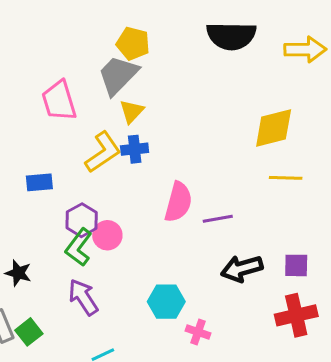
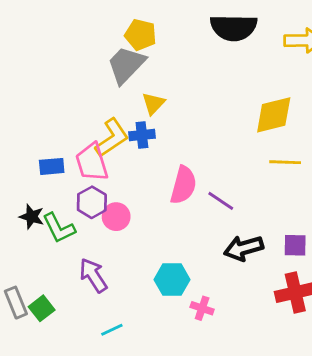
pink trapezoid: (59, 101) -> (92, 162), moved
yellow triangle: (132, 111) -> (153, 103), moved
purple line: (218, 219) -> (221, 201), turned 44
green L-shape: (79, 247) -> (59, 228), moved, turned -63
black star: (18, 273) -> (32, 217), moved

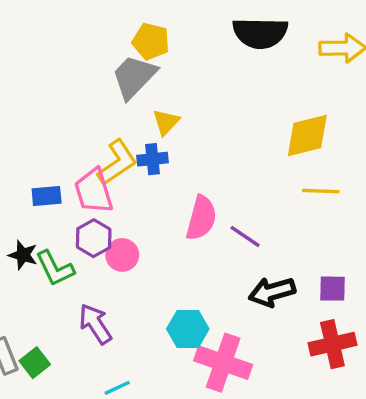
pink cross: (202, 308) -> (223, 363), size x2.0

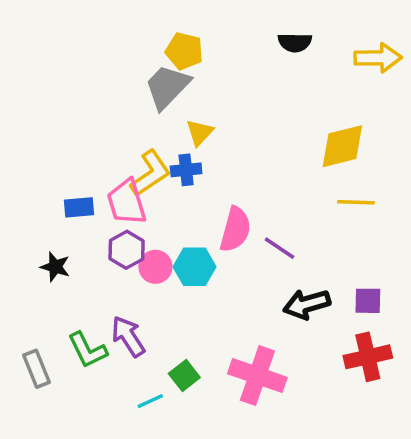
black semicircle: (260, 33) -> (295, 42), size x0.6
green L-shape: (55, 268) -> (87, 350), moved
cyan hexagon: (188, 329) -> (195, 267), moved
green square: (35, 363) -> (184, 376), moved

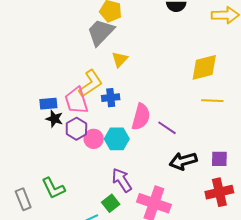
blue cross: (186, 170) -> (111, 98), moved
black star: (55, 267) -> (54, 119), moved
purple arrow: (128, 336) -> (122, 180), moved

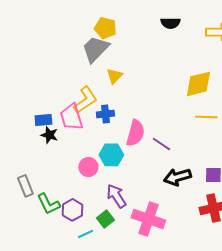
purple hexagon: (76, 129) -> (72, 210), moved
pink circle: (94, 139) -> (88, 167), moved
gray rectangle: (23, 199) -> (25, 186), moved

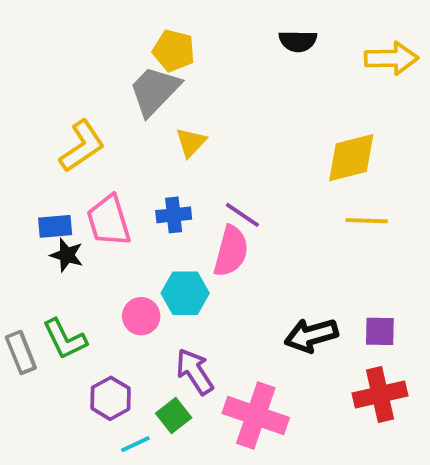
yellow L-shape: (85, 100) -> (82, 146), moved
purple line: (161, 144) -> (242, 215), moved
green L-shape: (48, 204) -> (65, 339), moved

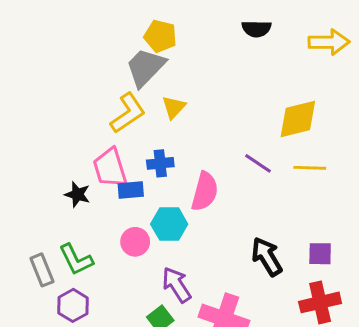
yellow L-shape: (82, 146) -> (128, 113), moved
purple line: (242, 215) -> (258, 163), moved
blue rectangle: (55, 226) -> (131, 190), moved
black arrow: (311, 335) -> (267, 257), turned 75
purple hexagon: (111, 398) -> (73, 305), moved

